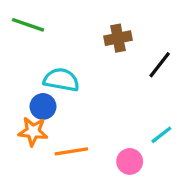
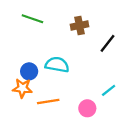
green line: (28, 25) -> (32, 19), moved
cyan semicircle: (61, 80) -> (57, 65), moved

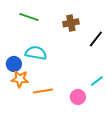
cyan semicircle: (57, 65) -> (36, 53), moved
blue circle: (29, 71) -> (14, 64), moved

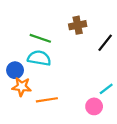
green line: (29, 17) -> (40, 38), moved
pink circle: (78, 97) -> (94, 106), moved

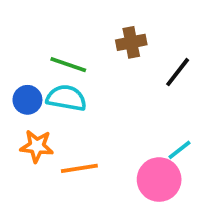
blue circle: (15, 70) -> (27, 100), moved
pink circle: (94, 106) -> (159, 180), size x1.5

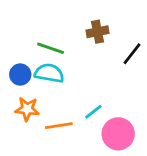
cyan line: (179, 150) -> (93, 112), moved

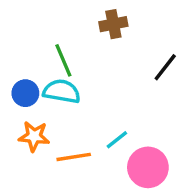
brown cross: (98, 32) -> (113, 24), moved
green line: (51, 48) -> (63, 60), turned 48

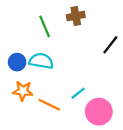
green line: (63, 60) -> (45, 26), moved
orange line: (74, 157) -> (49, 105), turned 35

